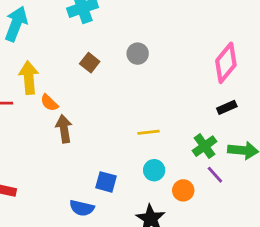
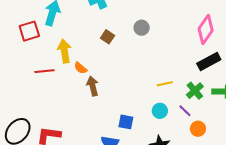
black rectangle: (227, 107) -> (209, 62), size x1.6
yellow line: (149, 132) -> (165, 84), moved
purple line: (215, 175) -> (185, 111), moved
orange circle: (183, 190) -> (198, 129), moved

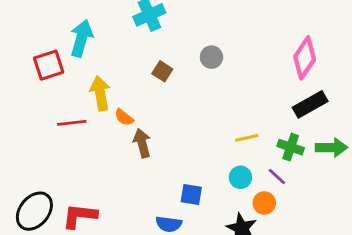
green cross: (195, 91) -> (291, 147), turned -30
orange circle: (198, 129) -> (264, 203), moved

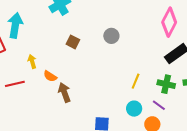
gray circle: (211, 57) -> (111, 36), moved
yellow arrow: (100, 93) -> (32, 61), size x0.6
yellow line: (247, 138) -> (136, 81), turned -49

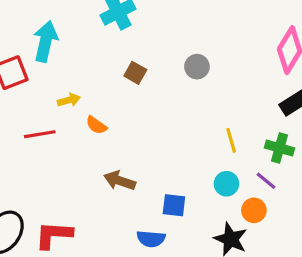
yellow arrow: (32, 61) -> (69, 100), turned 88
yellow line: (136, 81) -> (231, 140), turned -42
brown arrow: (64, 92) -> (120, 181), moved, turned -54

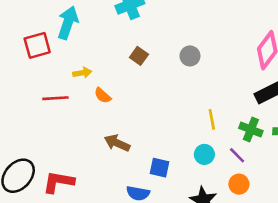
orange circle: (254, 210) -> (239, 184), moved

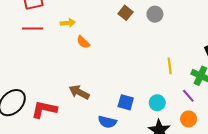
brown square: (139, 56) -> (126, 13), moved
red line: (55, 98) -> (33, 29), moved
brown arrow: (117, 143) -> (79, 92), moved
cyan circle: (204, 154) -> (157, 103), moved

